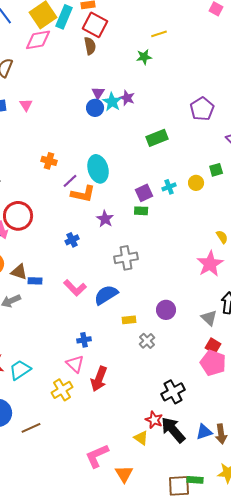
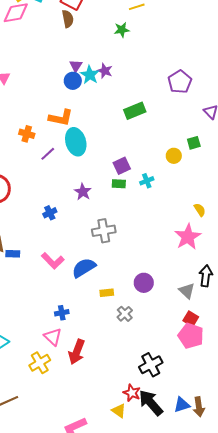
cyan cross: (169, 187) -> (147, 181), moved
orange L-shape: (83, 194) -> (61, 118), moved

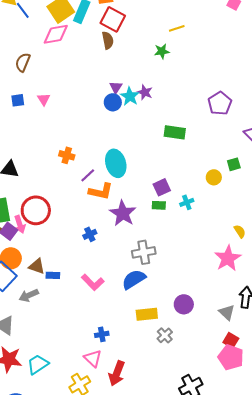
green rectangle: (135, 111) -> (175, 132), turned 30
orange L-shape: (61, 118) -> (101, 191), moved
purple star: (83, 192) -> (123, 213), size x1.5
blue semicircle: (84, 268) -> (134, 279), moved
yellow rectangle: (107, 293) -> (147, 314), size x1.5

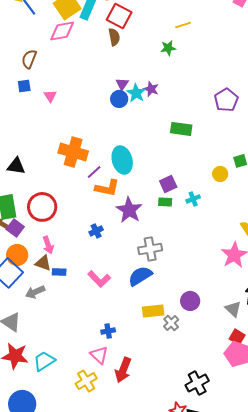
blue square: (18, 100) -> (24, 86), moved
orange cross: (67, 155) -> (73, 152), size x1.8
pink arrow: (20, 224) -> (48, 245), moved
gray cross: (165, 335) -> (171, 323), moved

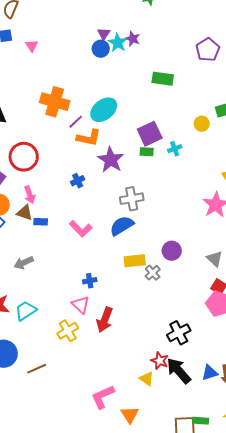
cyan ellipse: (122, 160) -> (104, 110), turned 68
purple square: (168, 184) -> (150, 134), size x1.4
gray arrow: (35, 292) -> (24, 263), moved

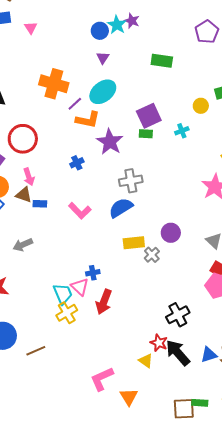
purple triangle: (104, 34) -> (103, 58), moved
cyan cross: (175, 149) -> (182, 131), moved
blue cross: (90, 281) -> (93, 273), moved
cyan trapezoid: (26, 311) -> (63, 294), moved, turned 100

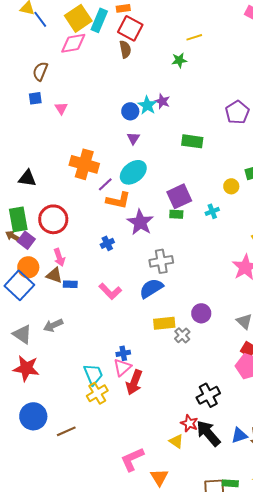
pink triangle: (80, 287) -> (122, 367), moved, turned 36

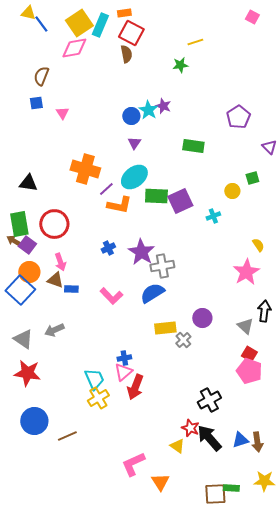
green rectangle: (176, 214) -> (156, 196), moved, size x1.6
purple star: (140, 222) -> (141, 252), moved

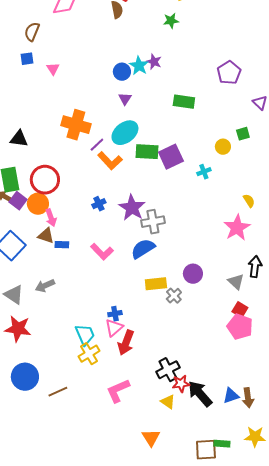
orange L-shape: (119, 205) -> (110, 161), turned 35
orange circle: (29, 272) -> (38, 204), moved
black cross: (209, 400) -> (168, 370), moved
red star: (190, 428) -> (181, 384), turned -30
pink L-shape: (133, 464) -> (118, 391), moved

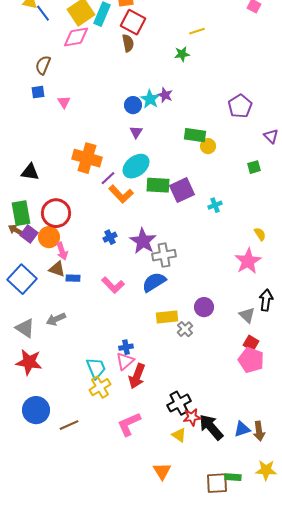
yellow circle: (223, 147) -> (208, 146), moved

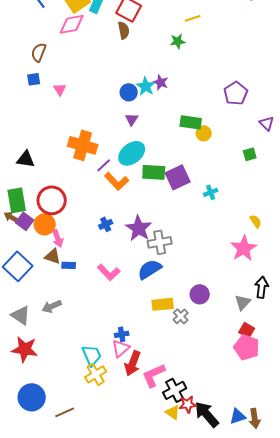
gray triangle: (247, 315) -> (243, 302), turned 30
pink L-shape: (129, 424) -> (154, 375), moved
yellow triangle: (179, 435) -> (173, 412), moved

